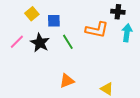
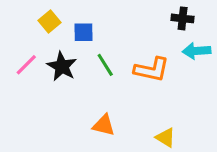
orange L-shape: (97, 30) -> (152, 69), moved
cyan arrow: (127, 33) -> (196, 51), turned -102
orange triangle: (67, 81) -> (104, 125), turned 35

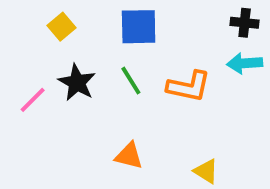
black cross: (183, 18) -> (245, 23), moved
blue square: (84, 32) -> (139, 27), moved, size x1.5
pink line: (26, 65) -> (33, 100), moved

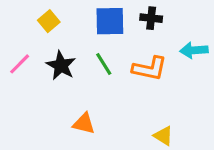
black cross: (245, 23) -> (151, 18), moved
pink line: (33, 100) -> (20, 64), moved
orange triangle: (129, 156) -> (84, 124), moved

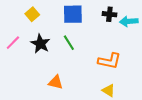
black cross: (151, 18) -> (109, 14), moved
cyan arrow: (194, 50) -> (129, 21), moved
orange L-shape: (150, 69) -> (109, 61), moved

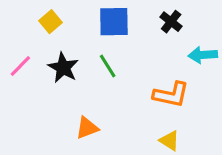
black cross: (109, 14) -> (171, 22), turned 32
cyan arrow: (129, 21) -> (203, 55), moved
orange triangle: (56, 82) -> (87, 128), turned -35

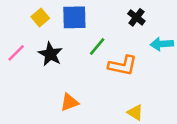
blue square: (114, 22) -> (74, 17), moved
green line: (108, 66) -> (97, 47), moved, turned 72
orange L-shape: (171, 95) -> (123, 66), moved

